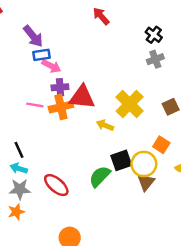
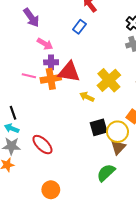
blue rectangle: (41, 55) -> (79, 27), moved, turned -48
green semicircle: (100, 176) -> (106, 173), moved

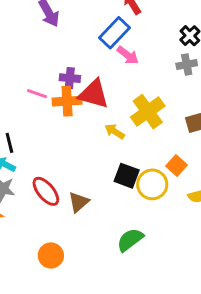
blue rectangle: (79, 27) -> (115, 33), size x1.5
pink arrow: (45, 44) -> (128, 55), moved
black square: (99, 127) -> (127, 176), turned 30
brown triangle: (118, 147) -> (79, 202), moved

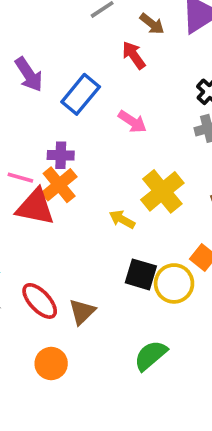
blue rectangle: (115, 33) -> (81, 94), moved
red triangle: (94, 94) -> (35, 207), moved
orange cross: (67, 101) -> (59, 185), turned -32
orange circle: (51, 255) -> (51, 364), moved

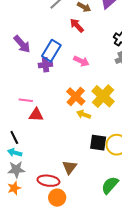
purple cross: (61, 155) -> (45, 65), moved
orange cross: (59, 185) -> (76, 96), moved
red triangle: (35, 207) -> (36, 115), size x0.7
red ellipse: (40, 301) -> (48, 181), moved, turned -30

